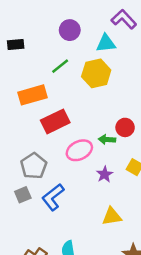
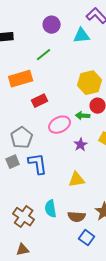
yellow hexagon: (96, 73) -> (90, 83), moved
red rectangle: (55, 121) -> (40, 101), size x0.7
blue L-shape: (53, 197) -> (38, 164), turned 120
yellow triangle: (112, 216) -> (77, 180), moved

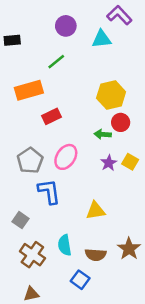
pink ellipse: (60, 125) -> (66, 157), moved, turned -30
purple star: (81, 145) -> (109, 163), moved
gray square: (13, 162) -> (21, 220), moved, turned -32
blue square: (87, 238) -> (80, 280), moved

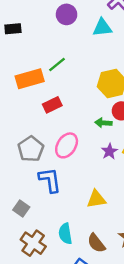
green line: (56, 62) -> (57, 64), moved
brown semicircle: (96, 255) -> (96, 243), turned 48

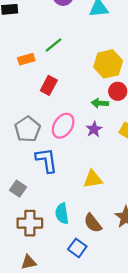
orange rectangle: (30, 79) -> (26, 59), size x0.6
red rectangle: (52, 105) -> (49, 85), turned -36
purple star: (109, 151) -> (94, 129), moved
brown cross: (33, 243) -> (30, 223), turned -35

